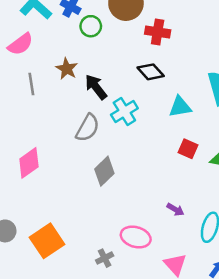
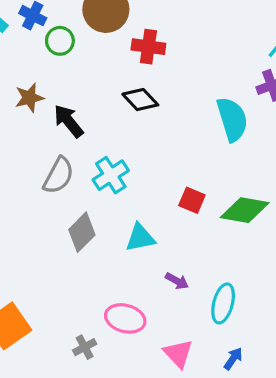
brown star: (67, 69) -> (29, 98), turned 30
cyan triangle: (180, 107) -> (140, 238), moved
cyan cross: (124, 111) -> (111, 175), moved

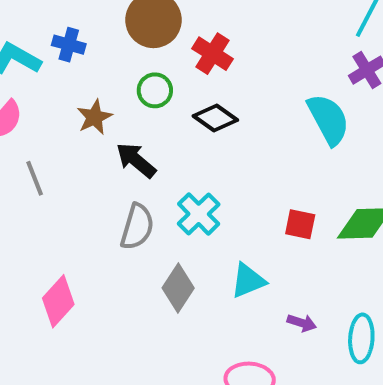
green circle: (60, 41) -> (155, 90), moved
red cross: (148, 47) -> (212, 54), turned 36
brown star: (29, 98) -> (94, 117), moved

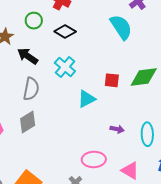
cyan cross: (199, 214) -> (65, 67), moved
cyan triangle: (248, 281) -> (87, 99), moved
gray diamond: (178, 288) -> (28, 122), moved, turned 30

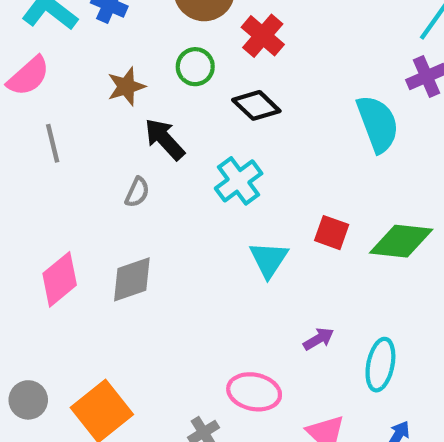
gray semicircle: (31, 89) -> (137, 192), moved, size x0.6
cyan triangle: (87, 99) -> (269, 259), turned -42
purple arrow: (117, 129) -> (319, 339), turned -56

